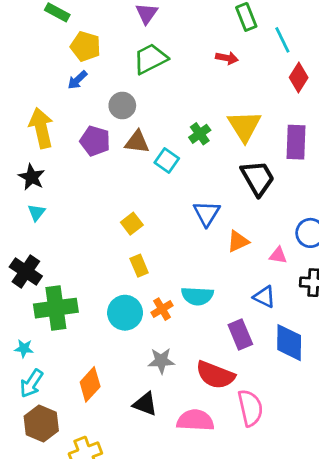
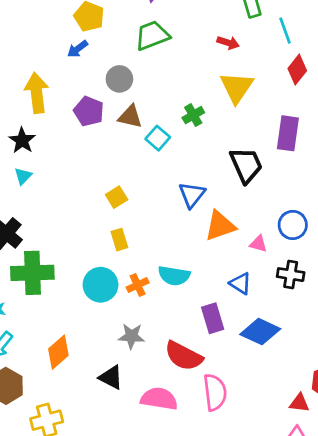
yellow triangle: (244, 126) -> (237, 87), moved
orange triangle: (238, 241) -> (220, 226), size x1.4
blue diamond: (289, 343) -> (260, 332), turned -72

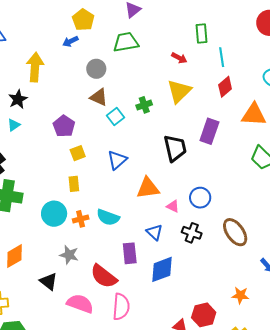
purple pentagon: (89, 111) -> (64, 126), moved
blue triangle: (192, 195) -> (117, 160), moved
blue diamond: (260, 332) -> (162, 269), turned -56

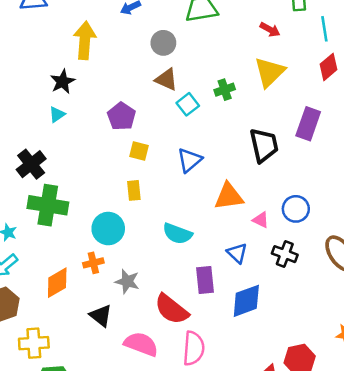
yellow square: (78, 153) -> (139, 151), turned 35
orange cross: (81, 219) -> (93, 263), moved

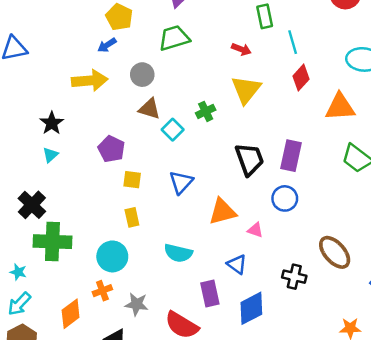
yellow arrow: (85, 40) -> (90, 80), moved, turned 88
purple rectangle: (308, 124) -> (291, 156), moved
blue circle: (296, 209) -> (285, 198), moved
black cross: (285, 254) -> (294, 277), moved

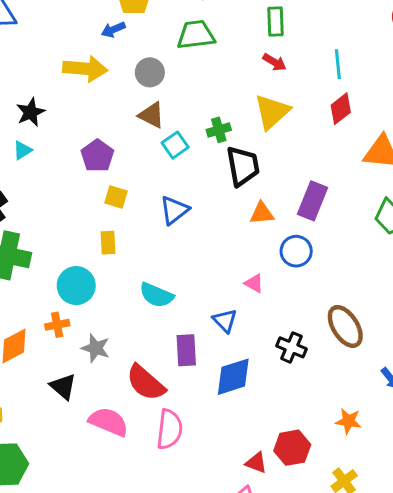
green rectangle: (265, 16) -> (276, 21), moved
black trapezoid: (249, 159) -> (243, 166), moved
orange triangle: (222, 212) -> (262, 213), moved, size x0.7

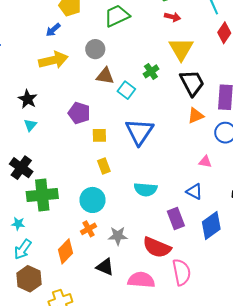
blue arrow: (113, 30) -> (53, 30), moved
black trapezoid: (243, 166) -> (192, 83), moved
blue triangle: (174, 210) -> (139, 132), size x1.4

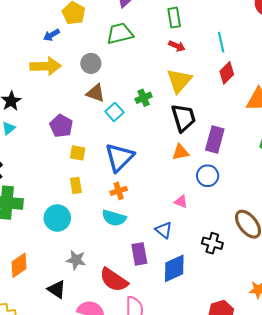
orange cross: (89, 229) -> (119, 191), moved

